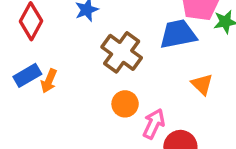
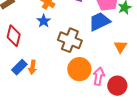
orange triangle: (202, 84) -> (120, 47), turned 32
orange circle: (125, 104) -> (79, 69), size x1.5

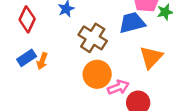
orange triangle: (120, 47) -> (151, 57), size x1.5
pink arrow: (99, 76) -> (118, 87), turned 48

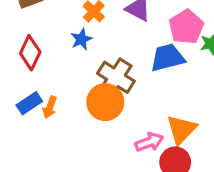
orange triangle: (151, 57) -> (181, 129), moved
orange circle: (97, 74) -> (105, 102), moved

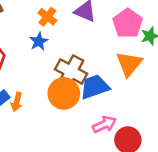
blue trapezoid: (167, 58) -> (95, 87), moved
orange triangle: (181, 129) -> (129, 64), moved

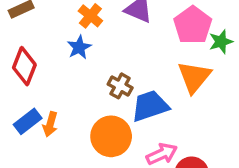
brown cross: (71, 71) -> (120, 86), size x0.6
orange circle: (64, 93) -> (111, 136), moved

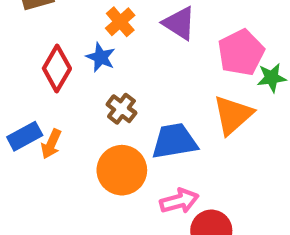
blue star: (79, 47) -> (101, 57), turned -30
red diamond: (24, 66) -> (57, 68), moved
brown cross: (120, 86) -> (121, 109), moved

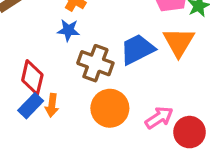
red diamond: (57, 68) -> (32, 77), moved
brown cross: (121, 109) -> (95, 63), size x1.5
blue trapezoid: (174, 141) -> (137, 49), moved

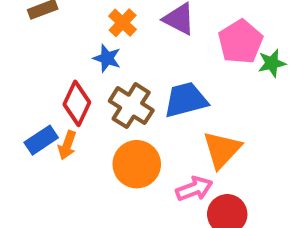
orange triangle: (179, 42) -> (222, 150), moved
red diamond: (32, 77) -> (77, 103), moved

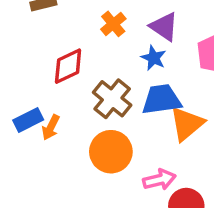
blue star: (107, 58) -> (154, 58), moved
red diamond: (77, 103) -> (68, 66), moved, turned 33
orange triangle: (222, 150) -> (187, 124), moved

